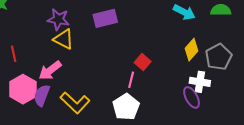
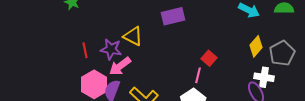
purple star: (58, 19) -> (111, 49), moved

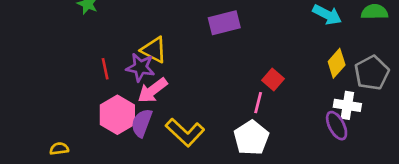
yellow triangle: (133, 36) -> (154, 50), moved

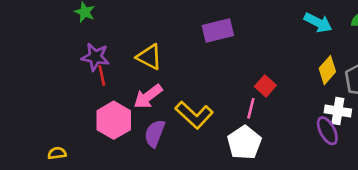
purple star: (140, 67) -> (95, 57), moved
purple semicircle: (142, 123) -> (155, 133), moved
yellow L-shape: (185, 132) -> (194, 115), moved

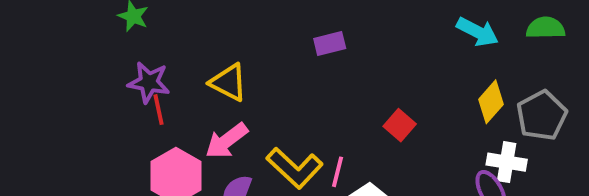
purple rectangle: (218, 31) -> (330, 43), size x0.7
pink line: (251, 108) -> (337, 172), moved

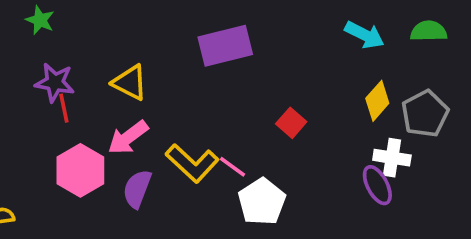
purple rectangle: (330, 43) -> (225, 46), size x1.8
pink line: (337, 172) -> (233, 167), turned -68

